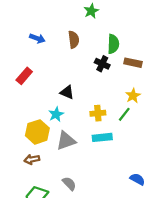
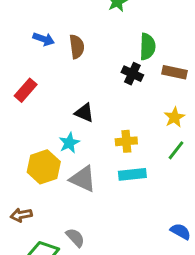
brown semicircle: (74, 40) -> (77, 47), moved
green line: (124, 114) -> (176, 150), moved
gray triangle: (66, 141) -> (83, 179), turned 45
brown arrow: (32, 159) -> (21, 215), moved
gray semicircle: (69, 184) -> (75, 238), moved

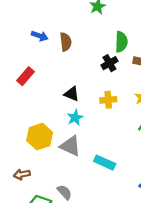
black cross: (132, 74) -> (109, 63), turned 35
yellow cross: (126, 141) -> (108, 100), moved
cyan star: (69, 143) -> (75, 118), moved
cyan rectangle: (132, 174) -> (105, 163), moved, turned 30

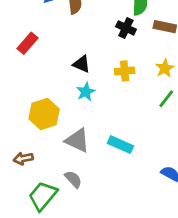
black cross: (109, 63) -> (126, 28), turned -35
gray triangle: (70, 146) -> (77, 140), moved

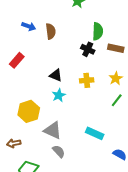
cyan rectangle: (120, 145) -> (95, 133), moved
gray semicircle: (73, 179) -> (59, 151), moved

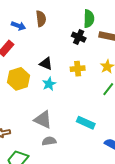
blue arrow: (29, 26) -> (18, 26), moved
yellow hexagon: (29, 111) -> (18, 79), moved
gray semicircle: (59, 151) -> (49, 141), turned -56

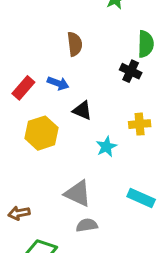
blue arrow: (18, 26) -> (58, 83), moved
yellow cross: (78, 69) -> (140, 124), moved
cyan star: (49, 84) -> (106, 147), moved

